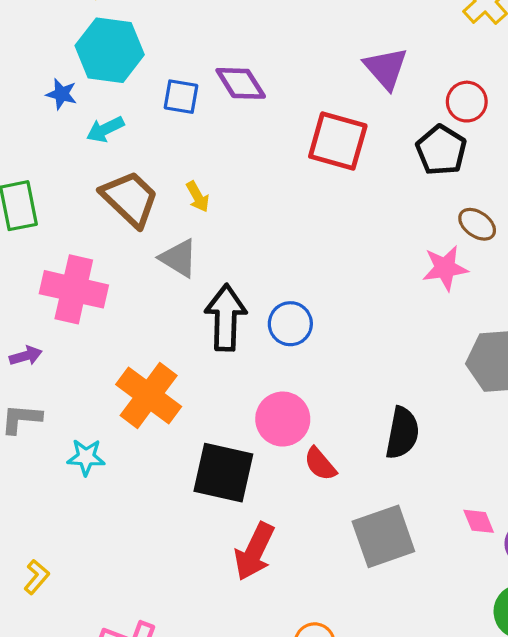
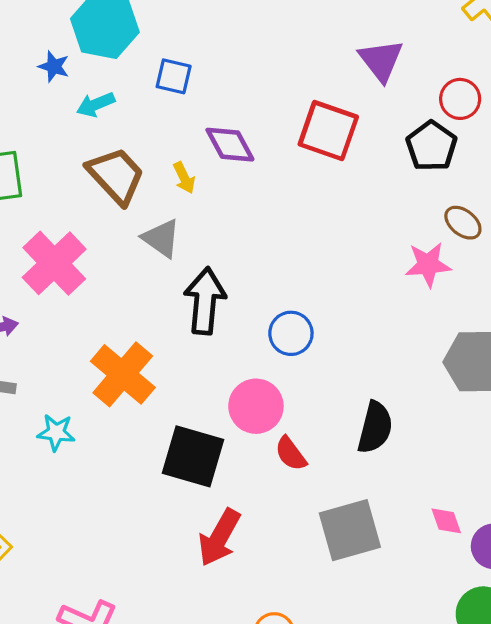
purple diamond: (241, 83) -> (230, 145), moved
pink cross: (74, 289) -> (54, 263), turned 30
blue circle: (290, 324) -> (291, 333), moved

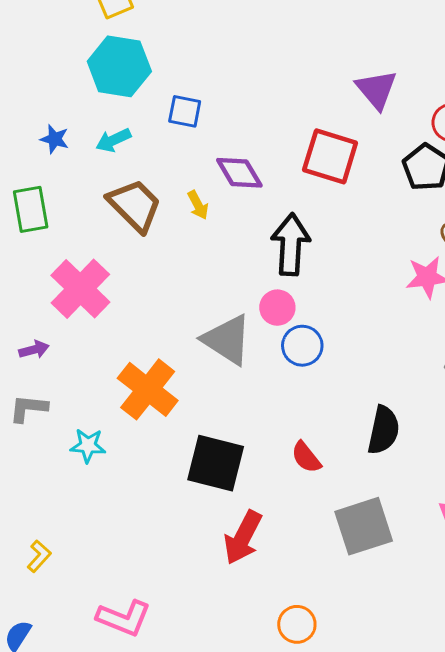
blue star: (54, 66) -> (55, 139), moved
gray triangle: (161, 238) -> (227, 340), moved, size x1.4
black arrow: (205, 301) -> (291, 245), moved
pink circle: (256, 406) -> (277, 308), moved, size x0.7

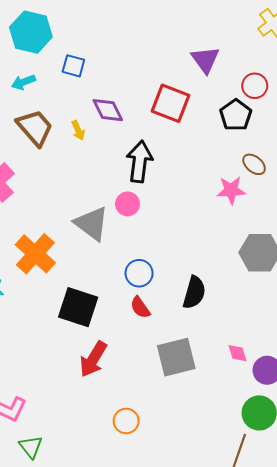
blue circle: (302, 346) -> (139, 273), moved

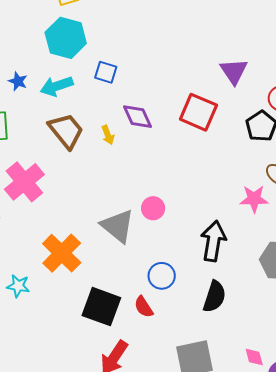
cyan arrow: (23, 82) -> (57, 86), size x1.4
black arrow: (140, 162) -> (213, 241), moved
red semicircle: (140, 307) -> (144, 307), moved

